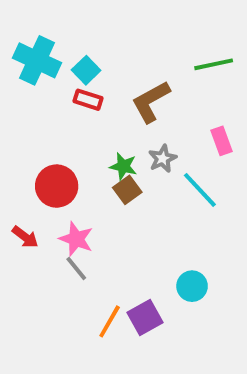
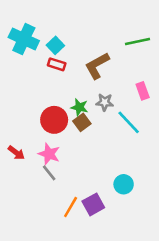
gray star: (163, 159) -> (105, 102), turned 30
red circle: (57, 186) -> (54, 120), moved

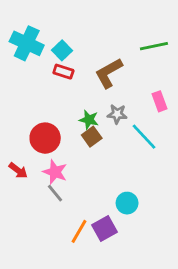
red circle: (54, 120) -> (45, 138), moved
cyan circle: (124, 184) -> (127, 203), moved

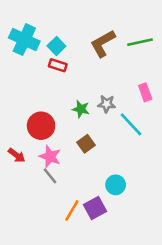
brown L-shape: (109, 73) -> (103, 43), moved
brown square: (92, 137) -> (86, 144), moved

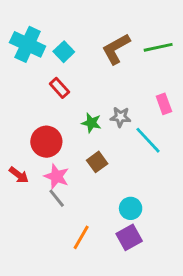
red rectangle: (58, 65) -> (59, 88), moved, turned 30
purple square: (95, 208) -> (129, 237), moved

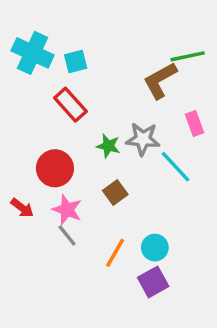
brown L-shape: (116, 49) -> (160, 80), moved
cyan square: (64, 52) -> (76, 62), turned 30
red rectangle: (59, 88) -> (70, 105), size x1.4
gray star: (120, 117) -> (143, 139), size x1.4
orange line: (81, 237) -> (115, 253), moved

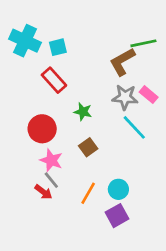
pink rectangle: (194, 124) -> (149, 95), turned -30
gray star: (143, 139) -> (125, 97), moved
red arrow: (22, 208) -> (43, 192), moved

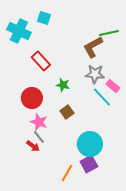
cyan square: (58, 47) -> (44, 18), moved, turned 32
pink rectangle: (149, 95) -> (113, 86), moved
cyan circle: (118, 189) -> (90, 144), size x1.6
orange line: (88, 193) -> (67, 173), moved

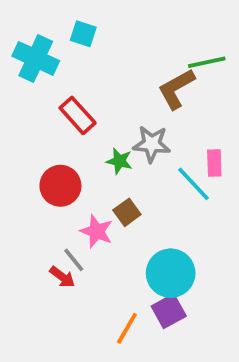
gray star: (95, 74) -> (152, 144), moved
pink rectangle: (113, 86) -> (214, 163), turned 48
pink star: (39, 122) -> (97, 231), moved

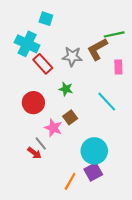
cyan cross: (36, 58) -> (27, 44), moved
gray star: (152, 144) -> (72, 56), moved
pink rectangle: (214, 163) -> (118, 67), moved

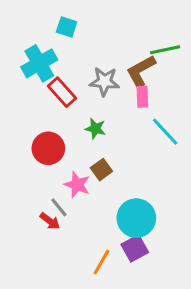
cyan cross: (27, 44) -> (39, 63), turned 35
pink rectangle: (118, 67) -> (142, 97), moved
cyan line: (107, 102) -> (165, 132), moved

